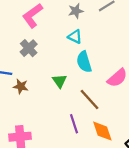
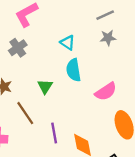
gray star: (76, 11) -> (108, 38), moved
brown line: (89, 99) -> (25, 113), moved

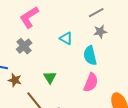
cyan semicircle: (73, 70) -> (90, 56), moved
pink semicircle: (106, 92) -> (91, 83), moved, turned -30

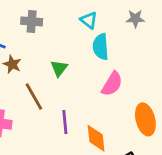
gray cross: (24, 46) -> (32, 21), turned 35
cyan semicircle: (90, 56) -> (101, 47), moved

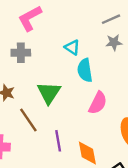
green triangle: (59, 68) -> (49, 93), size x1.5

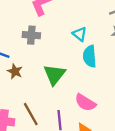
pink semicircle: (98, 103) -> (85, 103), moved, turned 90
brown line: (28, 120) -> (31, 114), moved

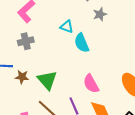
green triangle: (55, 75) -> (47, 80), moved
pink semicircle: (85, 103) -> (91, 84), turned 48

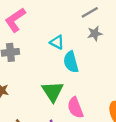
green triangle: (47, 80) -> (53, 91), moved

